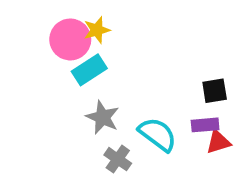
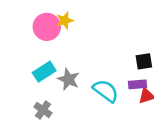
cyan rectangle: (89, 70) -> (44, 72), moved
gray cross: (118, 159) -> (43, 110), moved

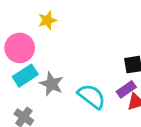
pink circle: (47, 27) -> (20, 48), moved
purple rectangle: (138, 84) -> (126, 89), turned -30

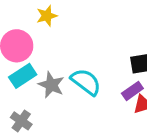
cyan semicircle: (92, 96) -> (86, 82), moved

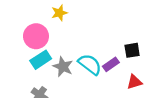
purple rectangle: (132, 91) -> (111, 64), moved

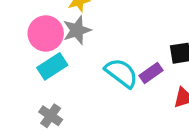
gray star: (63, 67) -> (77, 30), moved, turned 30

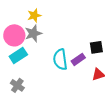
cyan semicircle: (121, 73) -> (60, 59), turned -135

